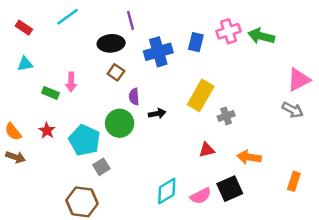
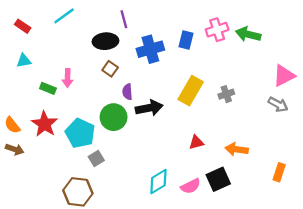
black arrow: (157, 114) -> (149, 108), size x1.6
gray cross: (226, 116) -> (226, 94), moved
red star: (47, 131) -> (45, 124), size x1.6

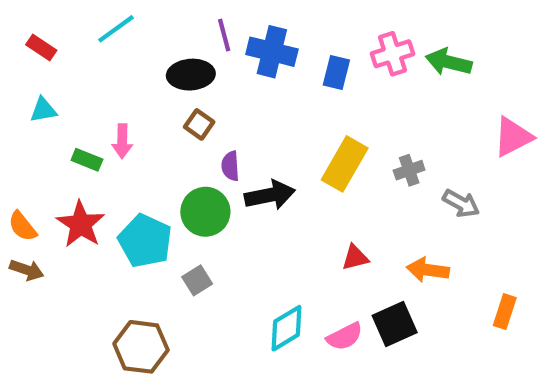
blue cross: (150, 49) -> (272, 52), moved, turned 30
gray arrow: (278, 104) -> (461, 203), moved
gray square: (96, 158) -> (197, 280), moved

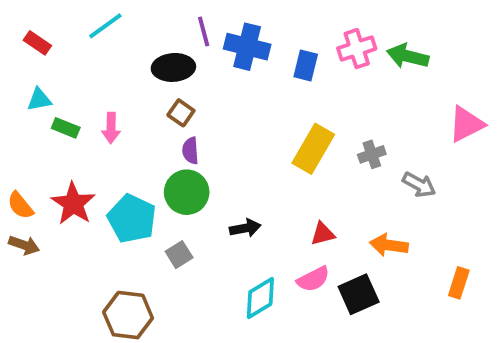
green rectangle: (87, 160) -> (66, 128), moved
purple semicircle: (230, 166) -> (190, 151), moved
black arrow: (270, 195) -> (245, 228), moved, size x0.7
pink semicircle: (345, 336) -> (313, 279), moved

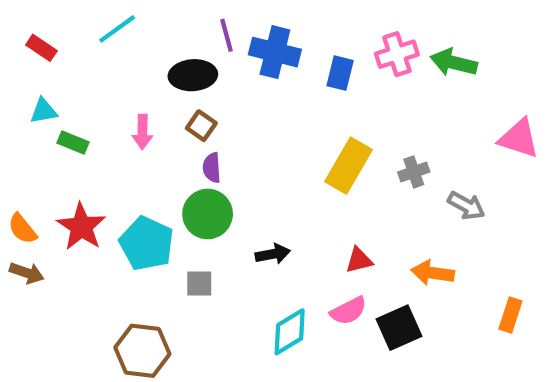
pink triangle: (466, 124) -> (519, 138), turned 45
pink arrow: (111, 128) -> (142, 132), moved
gray square: (179, 255) -> (199, 283), turned 32

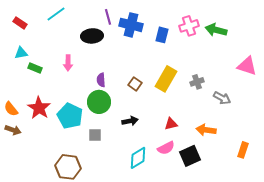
brown square: (201, 126) -> (135, 84), moved

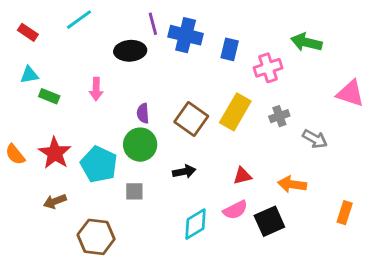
pink cross: (189, 26) -> (268, 68), moved
brown square: (135, 84) -> (191, 119), size x1.6
brown arrow: (13, 130) -> (55, 201), moved, turned 140

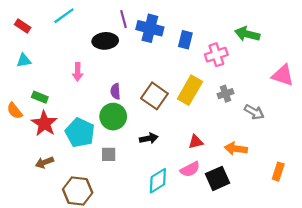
green rectangle: (49, 96) -> (40, 97), moved
orange semicircle: (15, 154) -> (15, 111), moved

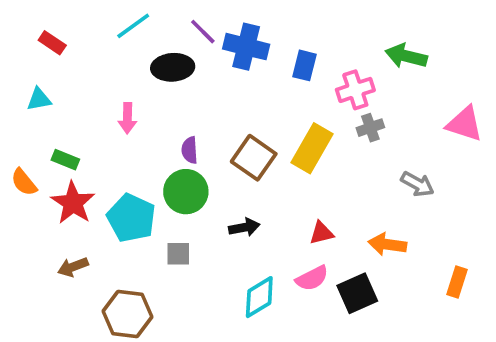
cyan line: (64, 16) -> (133, 26), moved
purple line: (123, 19) -> (203, 32), turned -30
red rectangle: (23, 26) -> (52, 43), moved
gray cross: (225, 94) -> (370, 128), moved

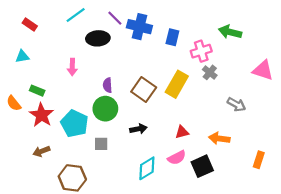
gray cross: (370, 128) -> (210, 72), turned -32

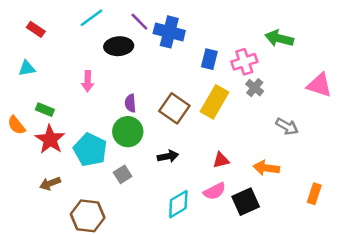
blue rectangle: (172, 37) -> (209, 59), moved
gray square: (101, 144) -> (123, 174), turned -32

